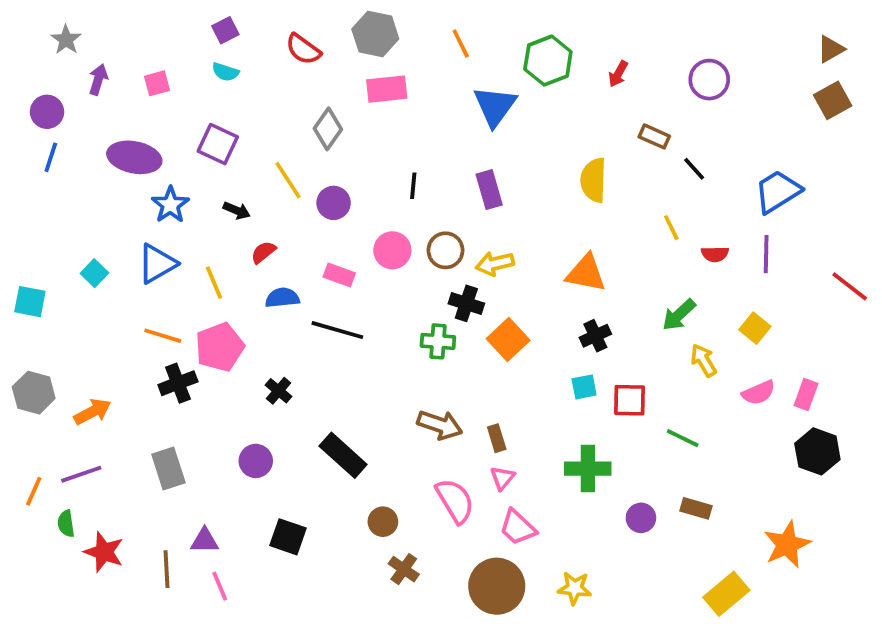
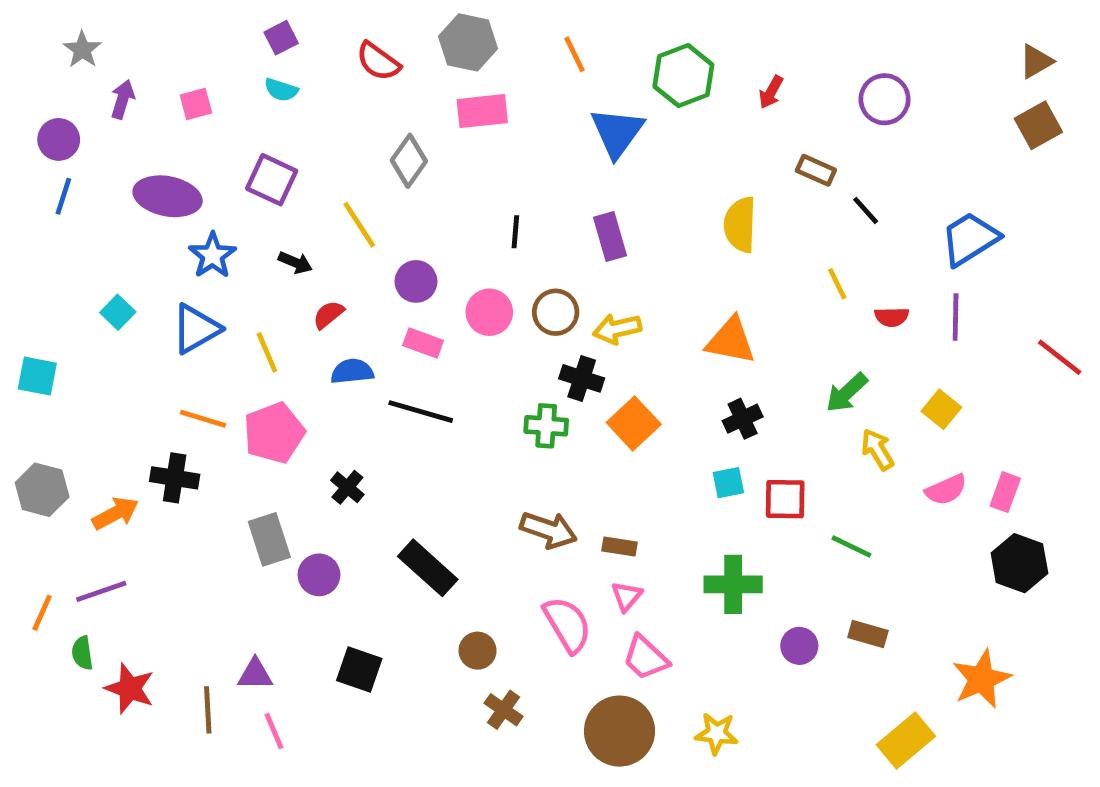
purple circle: (334, 203) -> (416, 281), moved
cyan square: (94, 273) -> (118, 312), moved
black cross: (178, 383) -> (175, 478), moved, turned 30
brown rectangle: (497, 438) -> (620, 546), turned -64
gray rectangle: (168, 469) -> (269, 539), moved

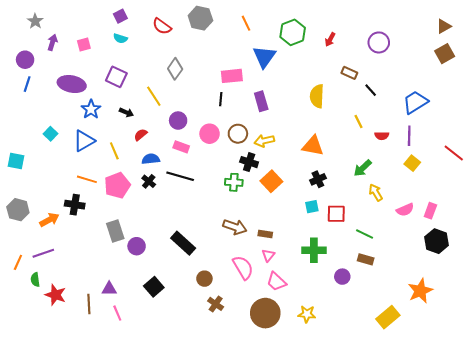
pink rectangle: (482, 111) -> (232, 76), moved
yellow square: (941, 409) -> (412, 163), moved
black cross: (347, 487) -> (149, 181), moved
brown rectangle: (868, 634) -> (366, 259), moved
black square: (359, 670) -> (154, 287), turned 30

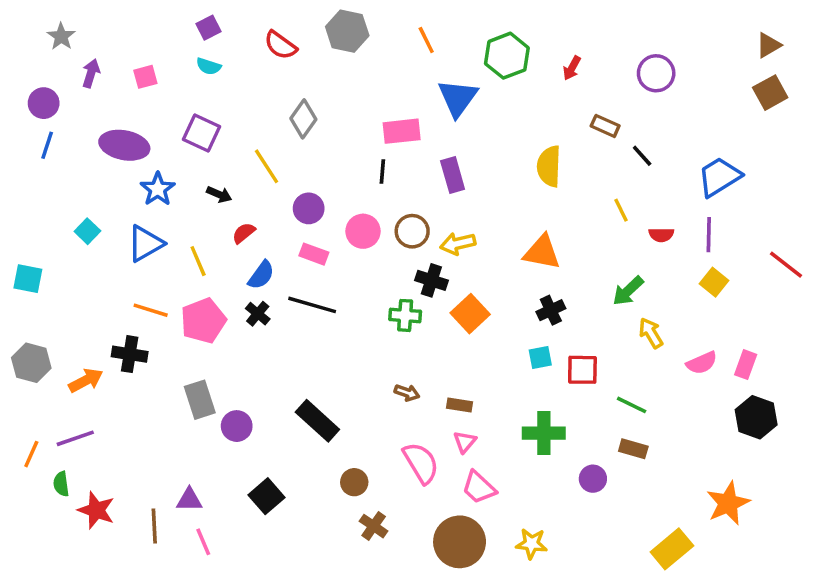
blue semicircle: (151, 159) -> (261, 275), turned 132
brown arrow: (235, 227) -> (407, 393), size x0.6

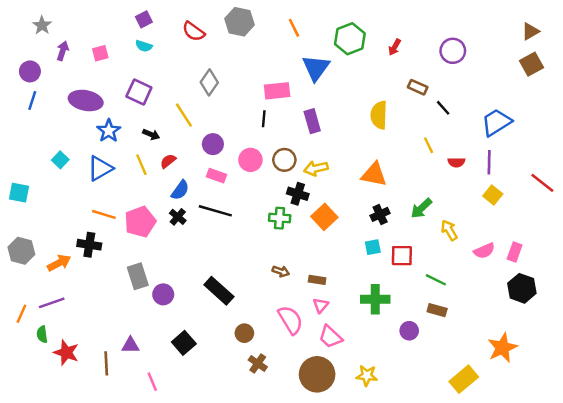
yellow line: (198, 261) -> (141, 165), moved
green arrow: (628, 291) -> (421, 208), moved
pink line: (203, 542) -> (152, 382), moved

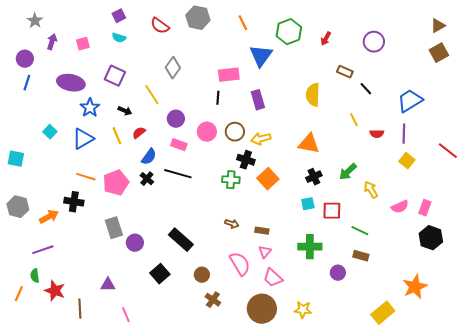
orange line: (21, 314) -> (19, 294), moved
black square: (184, 343) -> (160, 274), moved
brown line: (106, 363) -> (80, 309), moved

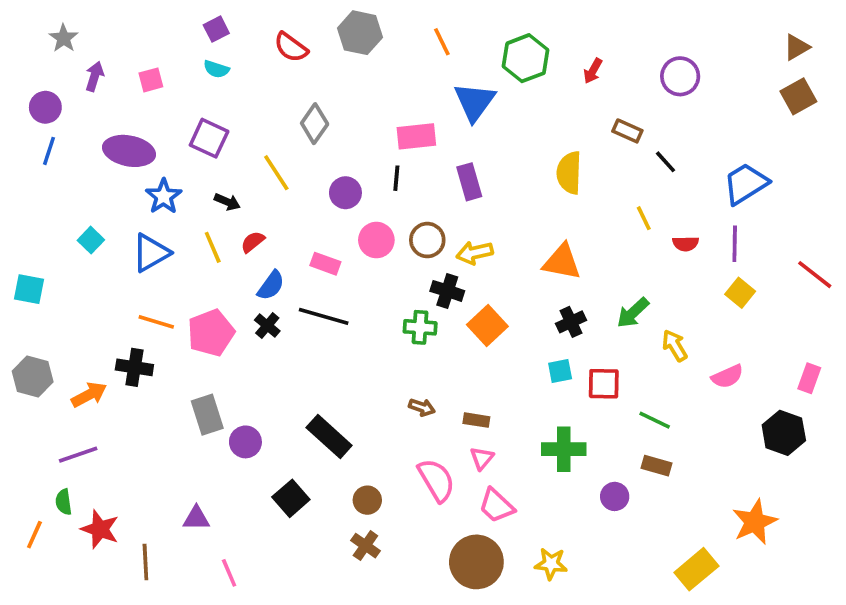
purple circle: (176, 119) -> (345, 193), moved
pink rectangle: (425, 208) -> (809, 378), moved
brown cross: (213, 300) -> (365, 546), moved

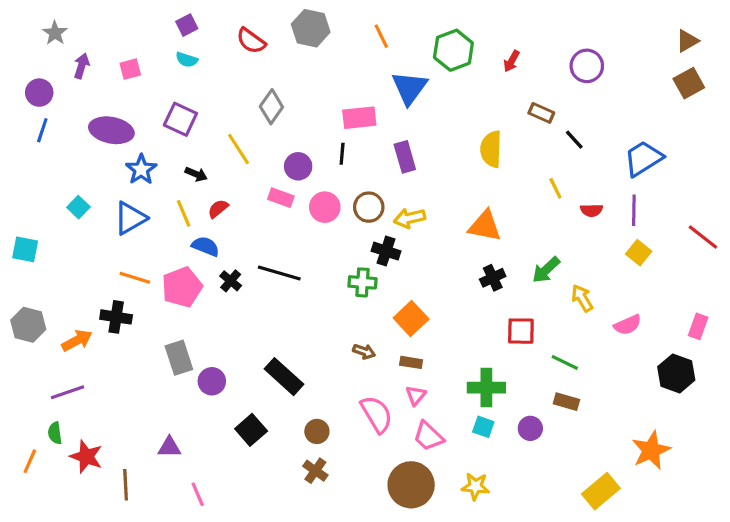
pink rectangle: (325, 264) -> (281, 198), moved
blue semicircle: (271, 285) -> (206, 246), moved, turned -104
orange square: (487, 326) -> (411, 319), moved
cyan square: (560, 371) -> (483, 427), moved, turned 30

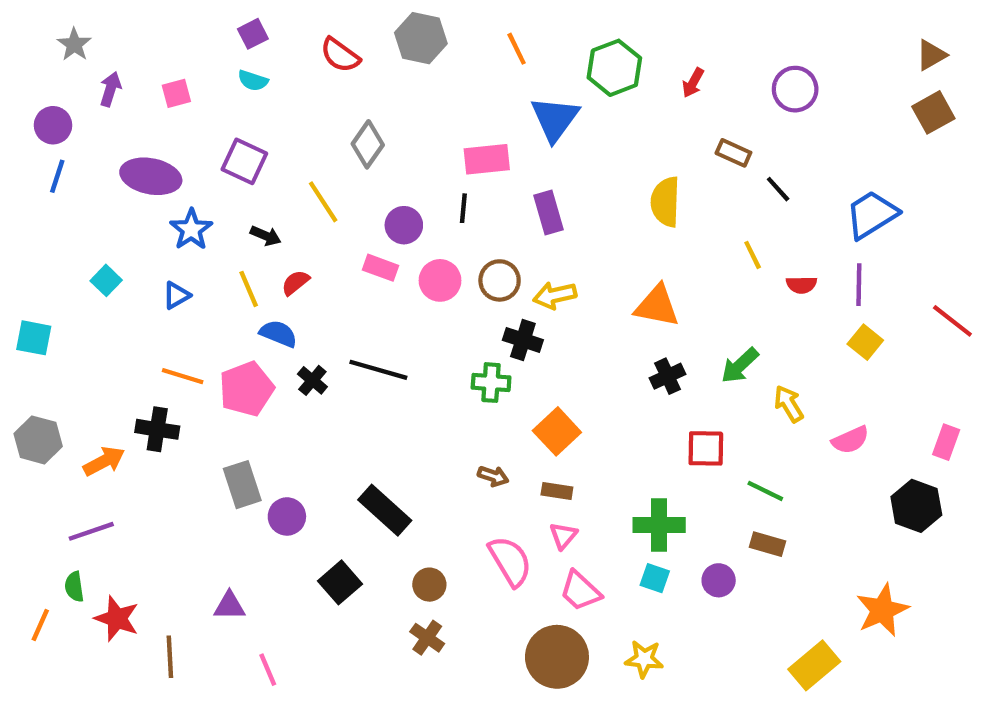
blue triangle: (130, 218) -> (176, 295), size x0.6

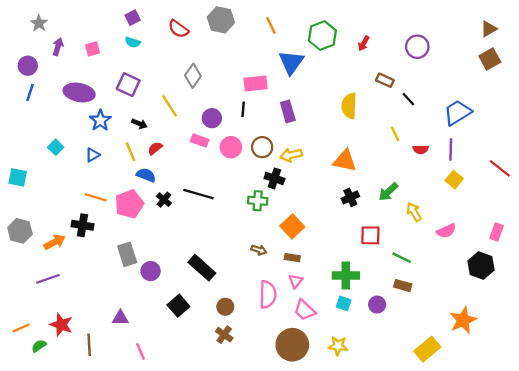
pink semicircle: (510, 561) -> (268, 294), turned 32
green semicircle: (74, 587) -> (39, 346), moved, turned 64
orange line: (40, 625) -> (21, 328), turned 42

